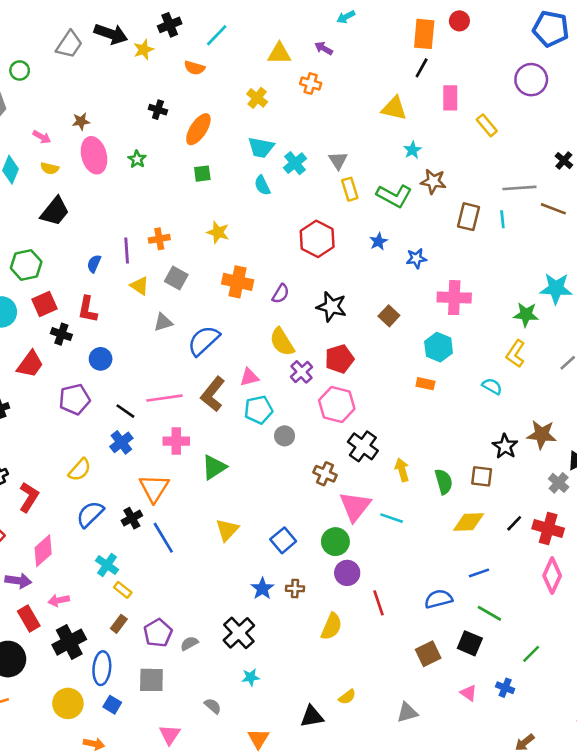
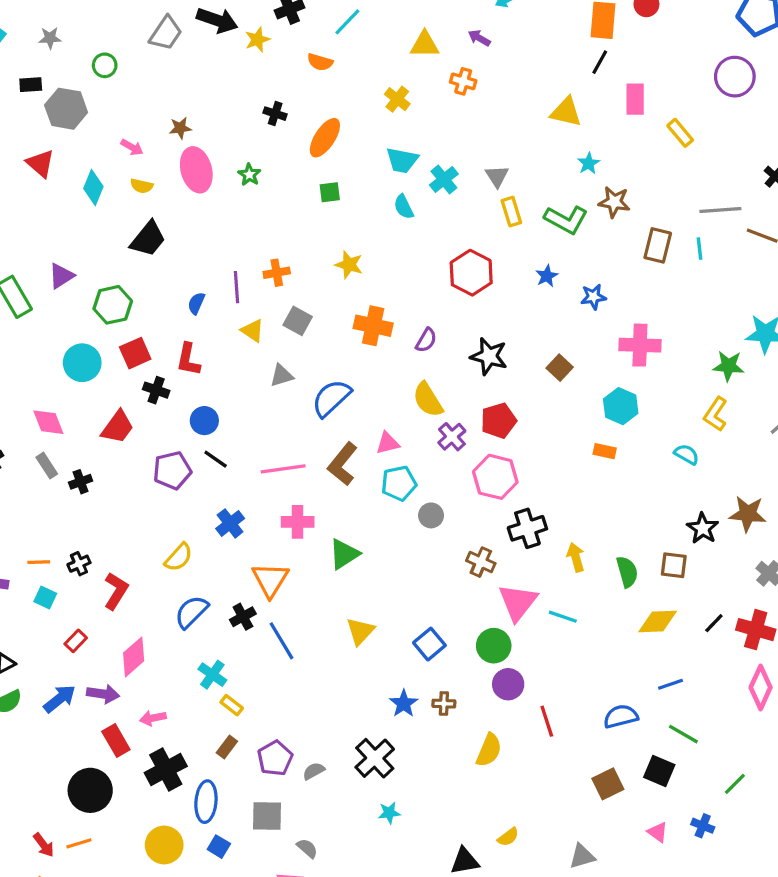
black line: (125, 411) -> (216, 459), moved
black cross: (363, 446) -> (527, 528), turned 36
gray semicircle: (213, 706) -> (307, 848), moved

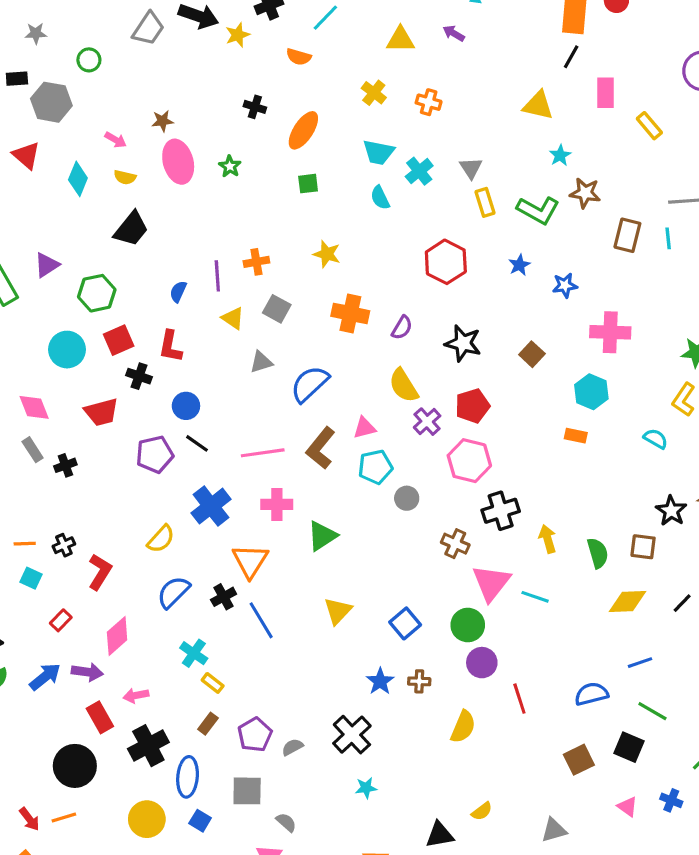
orange cross: (463, 81) -> (429, 102), moved
red trapezoid: (118, 427) -> (101, 412), turned 39
blue cross: (230, 523) -> (211, 506), size x1.4

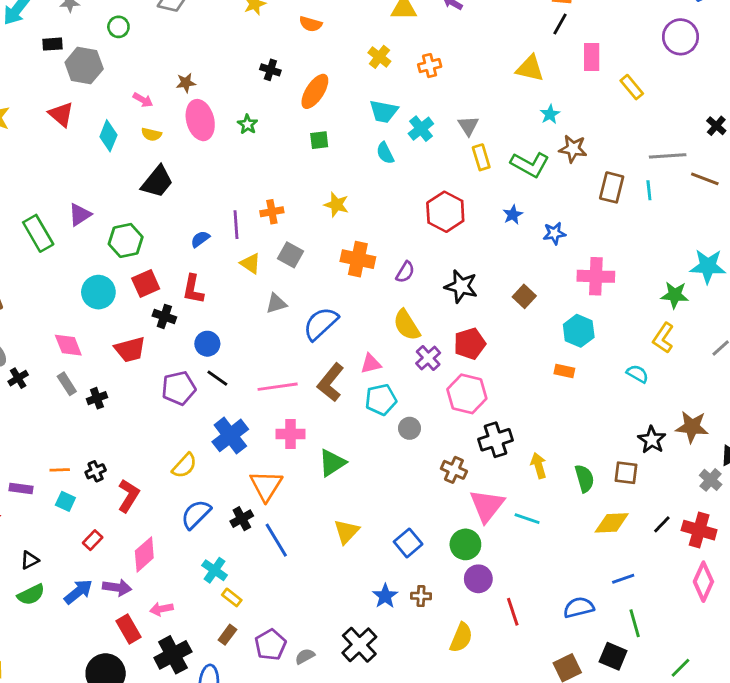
orange cross: (429, 102) -> (430, 66), turned -30
blue semicircle: (178, 292) -> (200, 239), turned 30
green line: (652, 711) -> (635, 623), turned 44

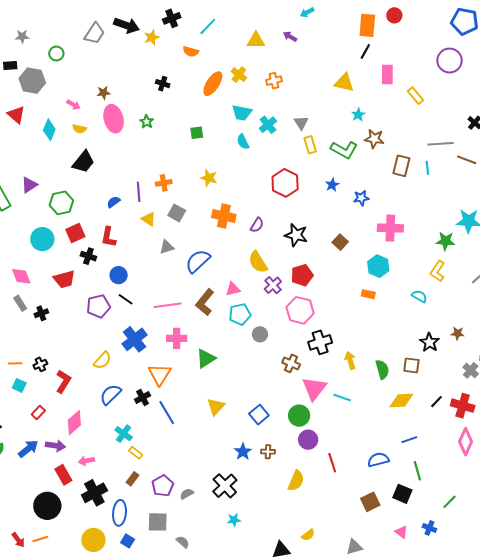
orange ellipse: (315, 91) -> (213, 84), moved
brown star: (692, 427) -> (458, 333), size x0.6

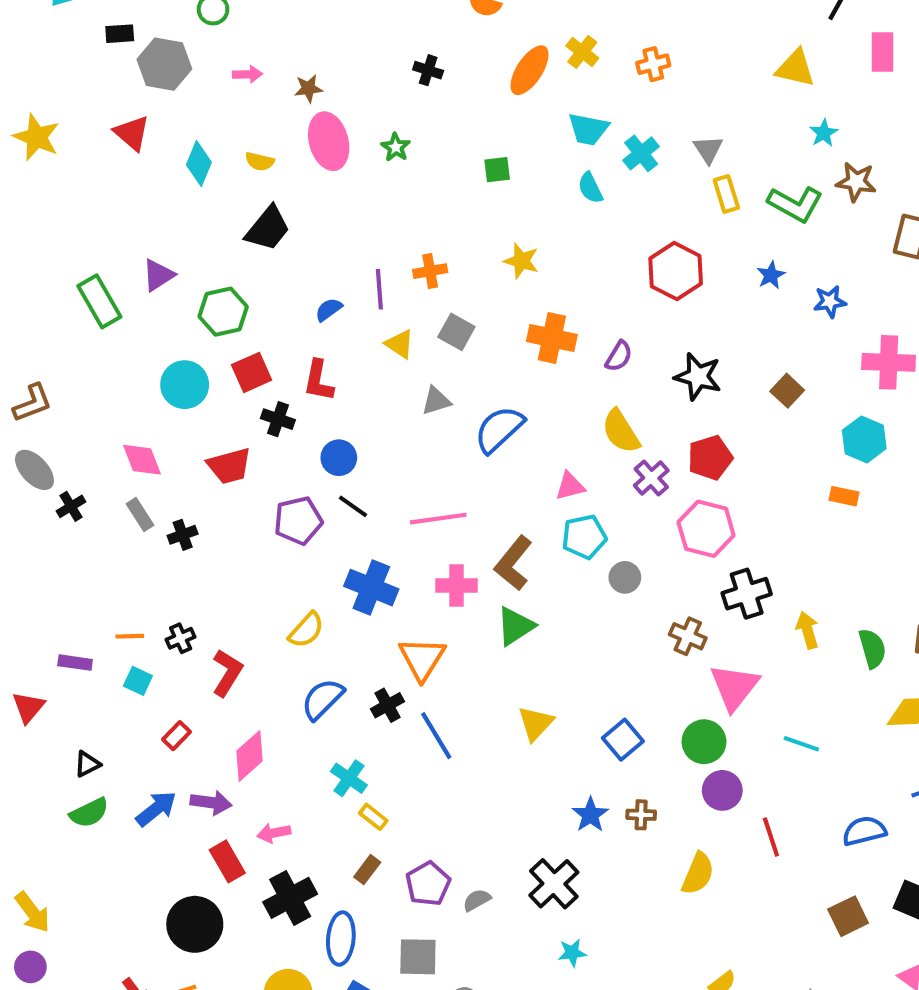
pink arrow: (73, 105) -> (248, 74), moved, turned -32
brown L-shape: (205, 302) -> (513, 563), moved
blue cross: (135, 339) -> (371, 588), turned -30
cyan line: (342, 398) -> (801, 744), moved

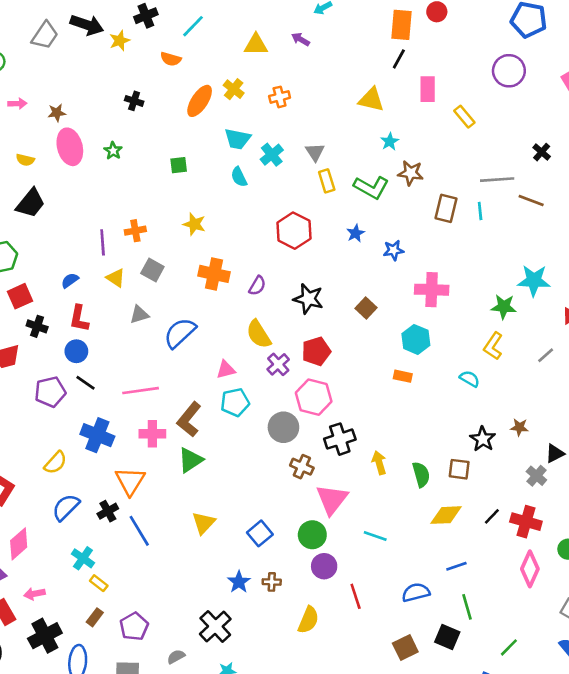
blue semicircle: (329, 310) -> (70, 280), moved
red L-shape: (319, 381) -> (79, 318), moved
gray circle: (625, 577) -> (283, 427), moved, size x1.5
gray semicircle: (477, 900) -> (176, 657), moved

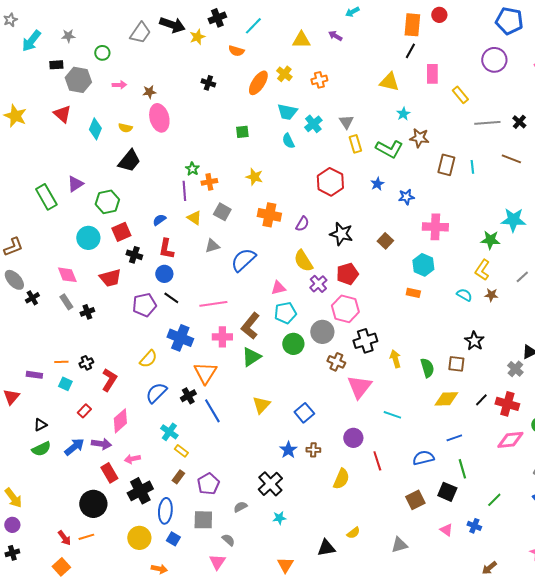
green star: (113, 151) -> (192, 169), moved
gray line: (497, 180) -> (487, 123), moved
brown star: (519, 427) -> (491, 295), moved
green circle: (312, 535) -> (293, 344), moved
pink diamond: (530, 569) -> (510, 440), turned 60

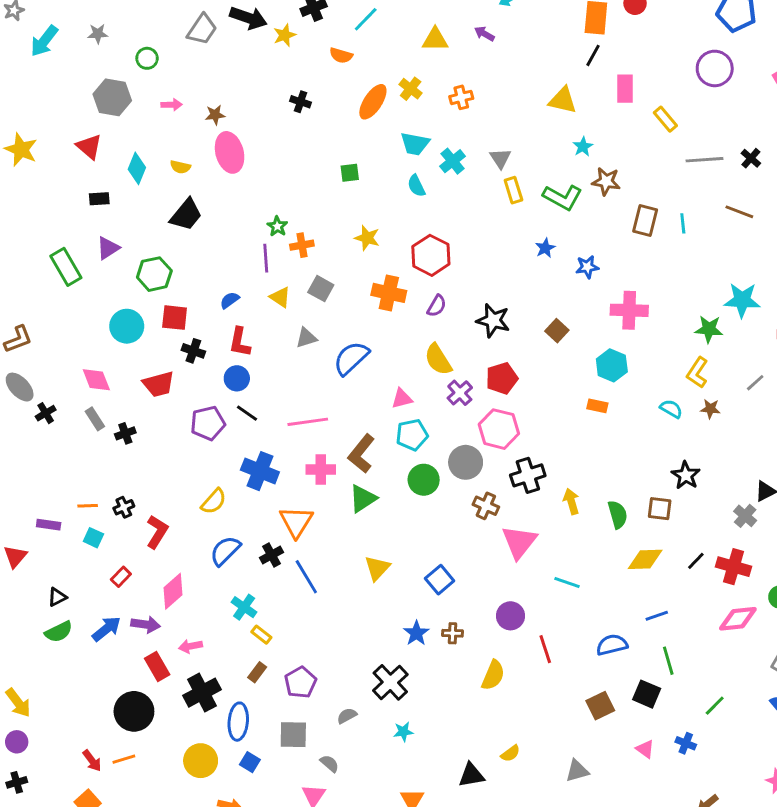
black rectangle: (56, 65) -> (99, 199), moved
red hexagon: (330, 182) -> (431, 255), moved
red square: (121, 232) -> (175, 318), turned 30

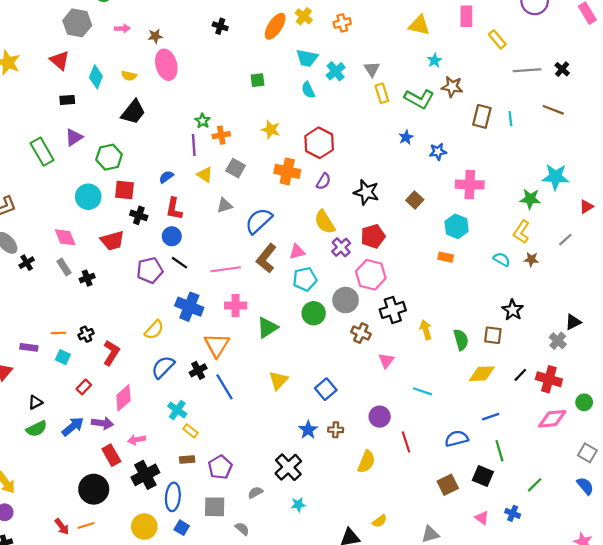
brown L-shape: (361, 454) -> (266, 258), moved
pink triangle: (519, 542) -> (386, 361), size x0.6
brown rectangle: (257, 672) -> (187, 459), turned 48

